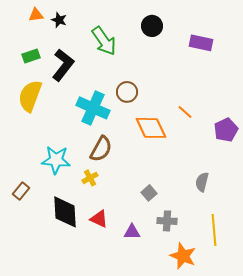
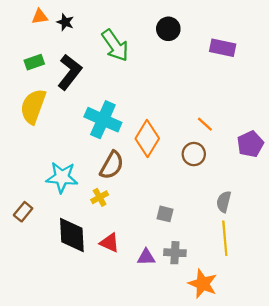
brown circle: (127, 92) -> (194, 154), moved
orange diamond: (151, 128) -> (147, 139), moved, turned 56
gray square: (149, 193) -> (165, 214), turned -35
gray cross: (167, 221) -> (175, 253), moved
yellow line: (214, 230) -> (225, 238), moved

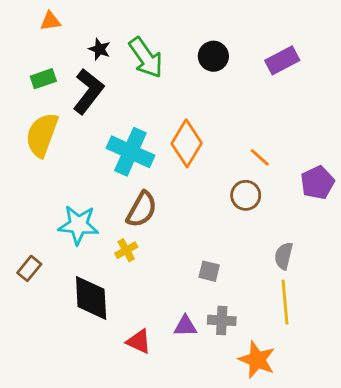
black star: (65, 22) -> (100, 49), moved
black circle: (168, 29) -> (213, 56), moved
purple rectangle: (223, 48) -> (282, 60), turned -40
orange diamond: (147, 139) -> (187, 143), moved
red triangle: (110, 243) -> (139, 342), moved

